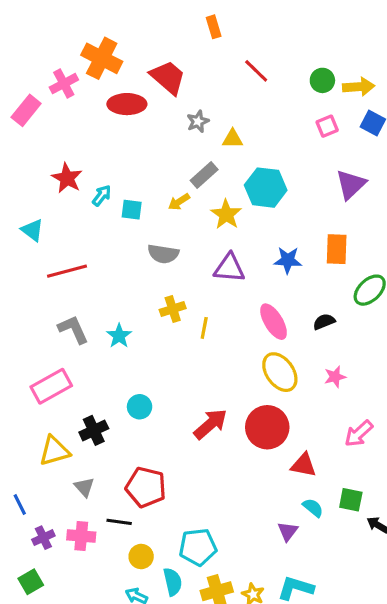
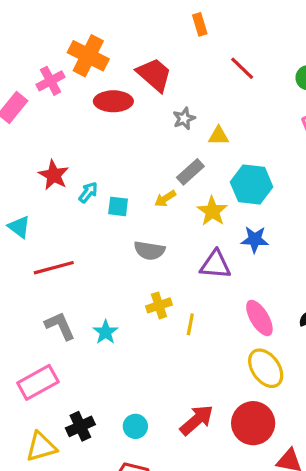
blue star: (288, 260) -> (255, 239), moved
cyan circle: (140, 407) -> (135, 426), moved

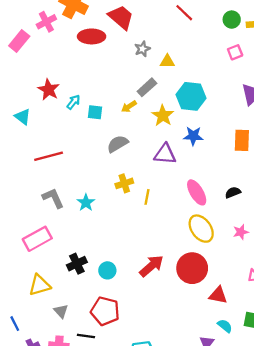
cyan triangle: (19, 227) -> (23, 117), moved
gray semicircle: (149, 250) -> (118, 144), turned 140
black cross: (80, 426) -> (77, 264), moved

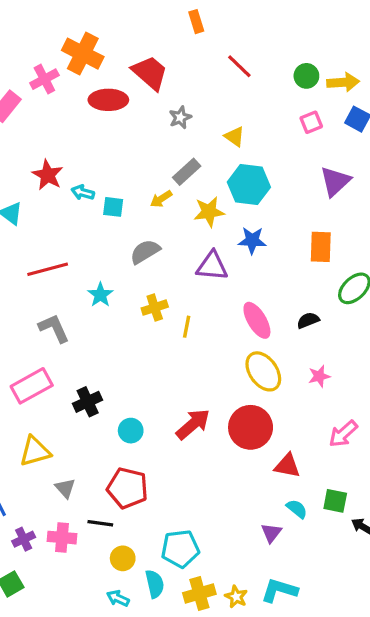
yellow triangle: (167, 61) -> (235, 137), moved, turned 35
cyan arrow: (73, 102) -> (83, 193), turned -112
yellow star: (163, 116) -> (209, 212), turned 30
cyan star: (86, 203) -> (100, 295), moved
black cross: (77, 264) -> (88, 402), moved

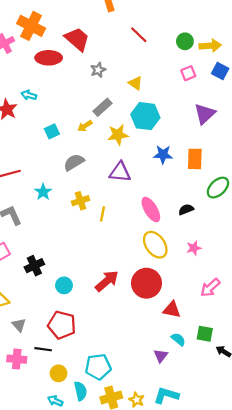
cyan arrow: (83, 193) -> (29, 95), moved
cyan square: (113, 207) -> (52, 131), turned -32
blue star: (252, 240) -> (163, 155), moved

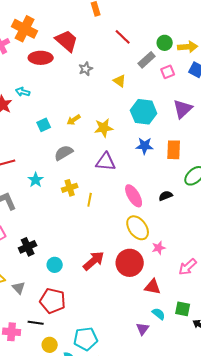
gray rectangle: (102, 107) -> (147, 60), moved
cyan hexagon: (145, 116) -> (144, 112), moved
pink star: (194, 248) -> (159, 248), moved
gray triangle: (19, 325) -> (19, 288), moved

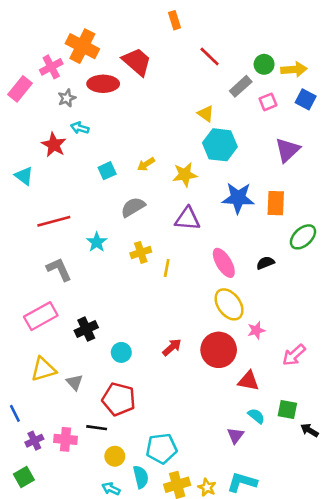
gray star: (86, 69) -> (67, 98), moved
cyan hexagon: (144, 112) -> (220, 145), moved
blue star: (145, 146) -> (238, 198), size x1.4
red arrow: (94, 261) -> (172, 347), size x0.7

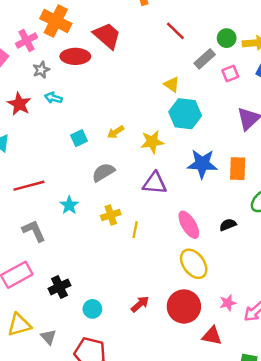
red star: (54, 145) -> (19, 104), moved
pink star: (256, 330) -> (228, 303), moved

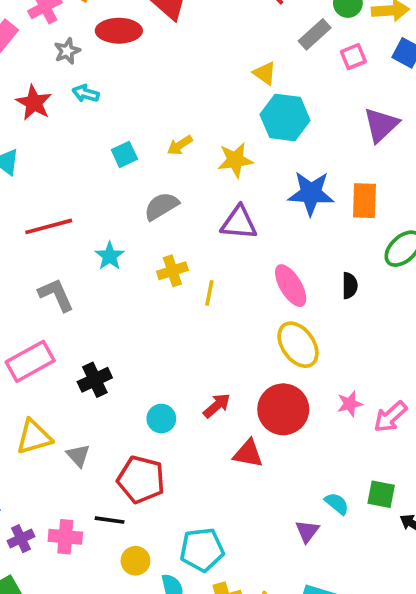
black semicircle: (228, 225) -> (350, 286), turned 112
cyan circle: (92, 309) -> (161, 419), moved
red triangle: (212, 336) -> (248, 454), moved

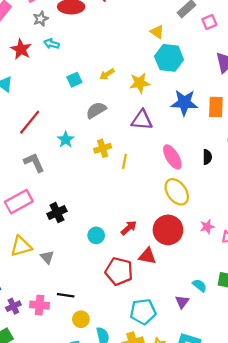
red line: (49, 226) -> (30, 122), turned -36
red pentagon: (141, 479) -> (119, 271), moved
cyan pentagon: (202, 550) -> (143, 312), moved

